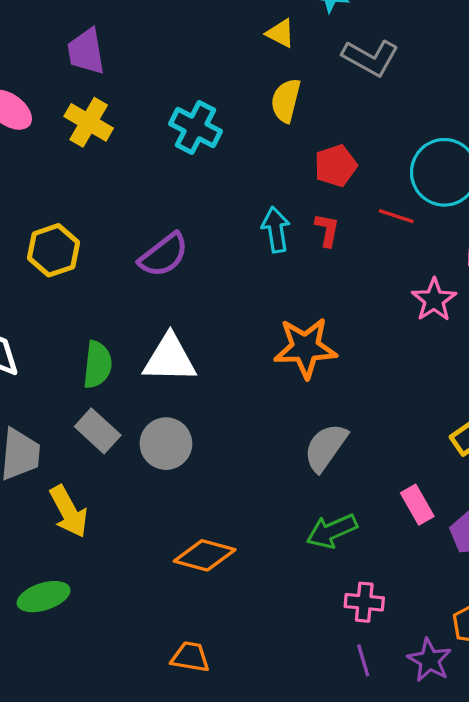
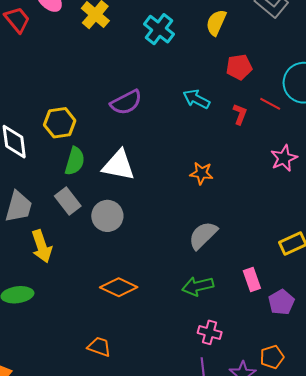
cyan arrow: (276, 230) -> (196, 99), turned -64
red L-shape: (327, 230) -> (240, 114), moved
yellow hexagon: (54, 250) -> (60, 123), moved
orange star: (305, 348) -> (201, 173), size x0.6

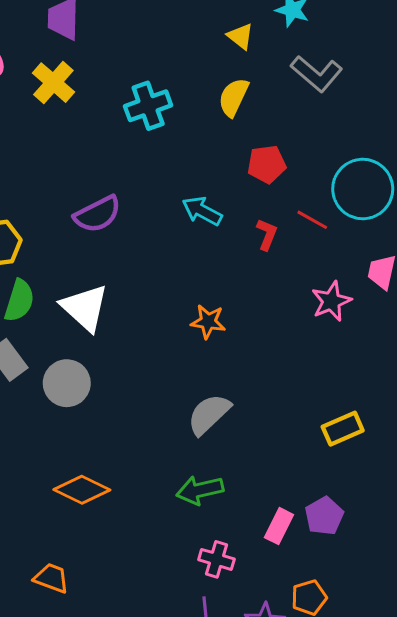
cyan cross: (159, 29) -> (148, 106), turned 32
white triangle: (119, 165) -> (85, 308), turned 30
pink rectangle: (252, 279) -> (279, 526), moved, turned 45

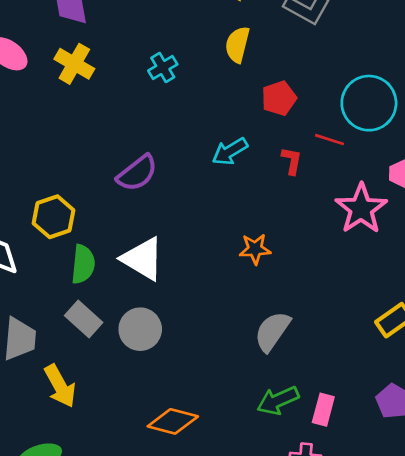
cyan cross: (148, 106) -> (163, 67), size x0.7
cyan arrow: (202, 211) -> (230, 151), turned -48
pink star: (331, 301) -> (361, 209), size x1.4
pink rectangle: (279, 526) -> (323, 410), moved

